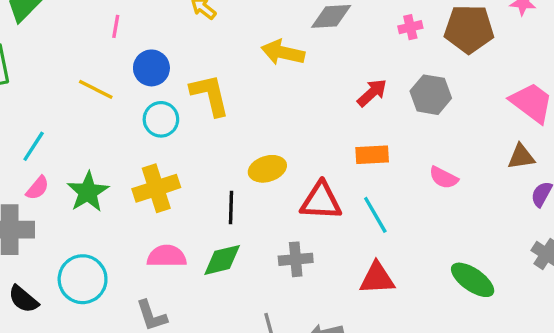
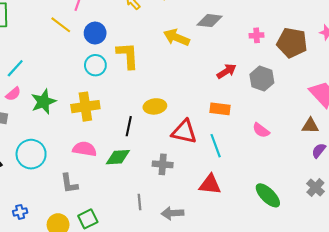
yellow line: (96, 89) -> (61, 25), moved

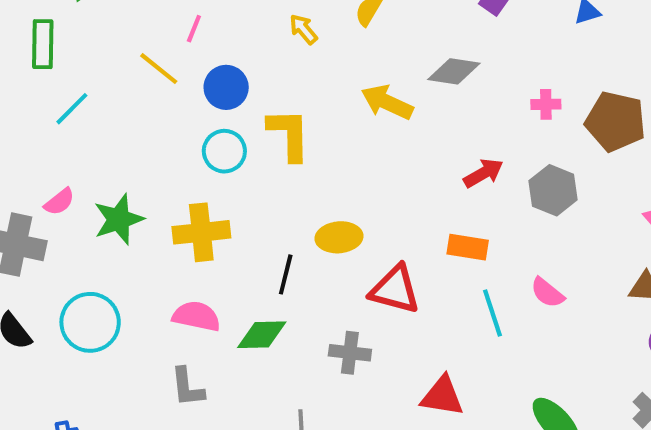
cyan line: (15, 68) -> (72, 109), moved
cyan line: (216, 146) -> (493, 313), moved
gray L-shape: (69, 183) -> (187, 387), moved

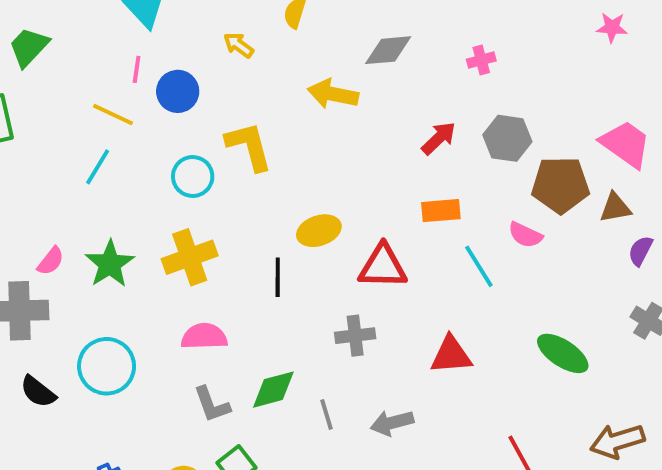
blue circle: (226, 87) -> (178, 91), moved
cyan line: (72, 109) -> (98, 167), moved
brown pentagon: (616, 121) -> (560, 185), moved
green diamond: (262, 335) -> (273, 390), moved

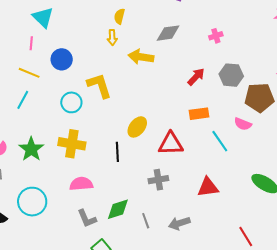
yellow arrow: (239, 45) -> (112, 37), moved, turned -126
pink line: (137, 69) -> (31, 43), moved
yellow ellipse: (319, 231) -> (137, 127), turned -30
yellow cross: (190, 257) -> (72, 144), turned 32

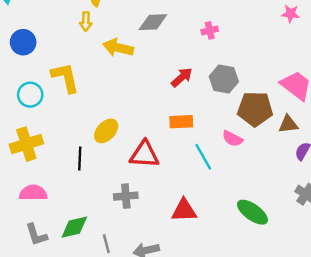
yellow cross: (72, 144) -> (26, 144), turned -32

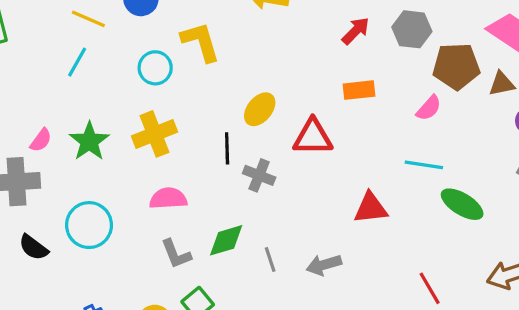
pink semicircle: (232, 139) -> (429, 108), turned -72
cyan line: (203, 157) -> (424, 165), moved, turned -48
gray cross: (126, 196) -> (259, 175), moved, turned 30

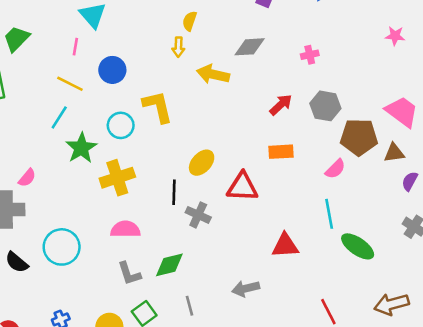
green star: (89, 141) -> (81, 148), moved
cyan line: (424, 165) -> (329, 214), turned 68
gray line: (270, 260) -> (189, 306), moved

